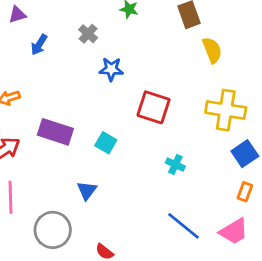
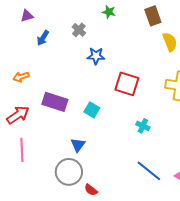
gray circle: (53, 230) -> (69, 172), moved

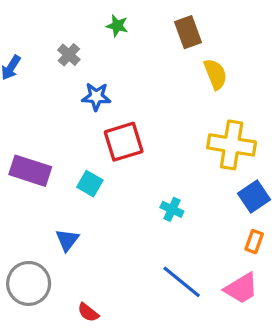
red square: (127, 84) -> (124, 142), moved, turned -35
gray circle: (69, 172) -> (29, 283), moved

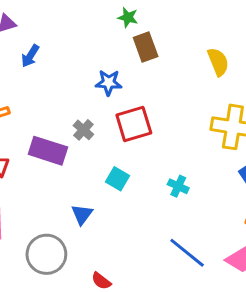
brown rectangle: (188, 32) -> (146, 47), moved
gray cross: (69, 55) -> (83, 130), moved
cyan square: (90, 184) -> (117, 179), moved

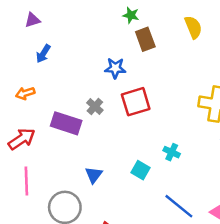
blue arrow: (30, 56) -> (43, 54), moved
yellow semicircle: (218, 62) -> (193, 27), moved
cyan square: (117, 179) -> (140, 170), moved

